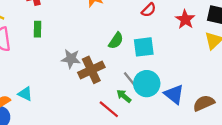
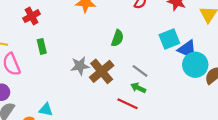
cyan square: (144, 47) -> (169, 39), moved
cyan circle: (147, 84) -> (195, 65), moved
blue triangle: (174, 94) -> (187, 49), moved

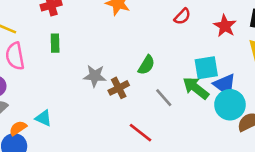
green semicircle: (117, 38) -> (146, 65), moved
brown cross: (102, 71) -> (119, 88), size x0.7
green arrow: (138, 88) -> (196, 88), moved, size x1.5

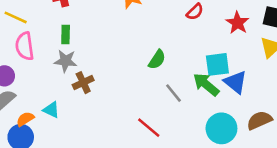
gray star: (95, 76) -> (65, 61), moved
brown cross: (119, 88) -> (83, 83), moved
cyan circle: (230, 105) -> (221, 128), moved

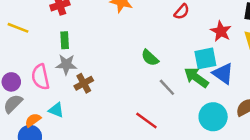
red star: (238, 23) -> (221, 31), moved
pink semicircle: (25, 46) -> (40, 77), moved
green semicircle: (157, 60) -> (150, 58), turned 102

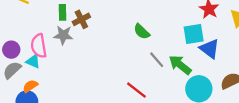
green arrow: (196, 77) -> (180, 65), moved
brown cross: (84, 83) -> (81, 19), moved
cyan triangle: (56, 110) -> (33, 61), moved

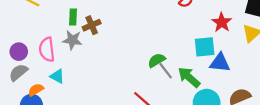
green semicircle: (142, 32) -> (157, 60), moved, turned 102
blue triangle: (210, 49) -> (220, 63), turned -35
cyan triangle: (33, 61) -> (57, 76), moved

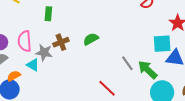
brown cross: (92, 25) -> (61, 42), moved
gray star: (72, 40) -> (44, 53), moved
green semicircle: (157, 60) -> (91, 39), moved

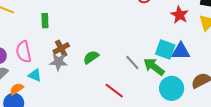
green semicircle: (91, 39) -> (91, 57), moved
cyan square: (162, 44) -> (165, 50), moved, turned 30
gray star: (44, 53) -> (58, 62), moved

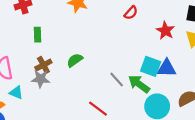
green rectangle: (45, 21) -> (38, 35), moved
green semicircle: (91, 57) -> (75, 60), moved

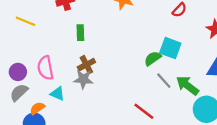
green semicircle: (75, 60) -> (153, 58), moved
cyan square: (151, 66) -> (170, 48), moved

